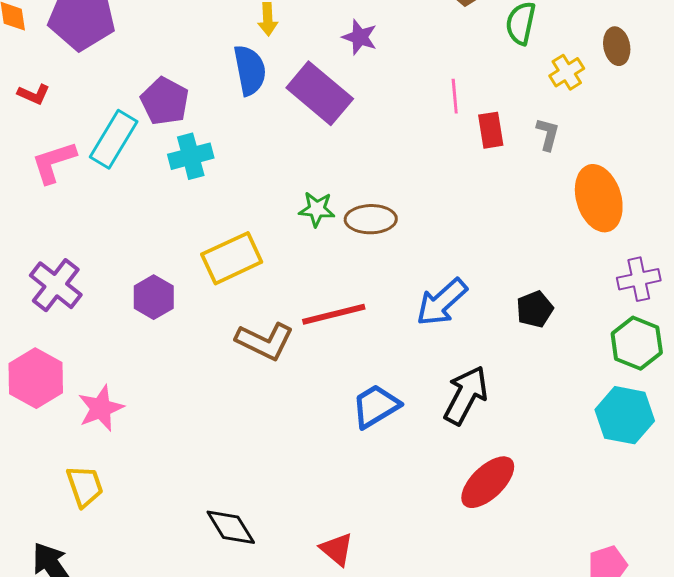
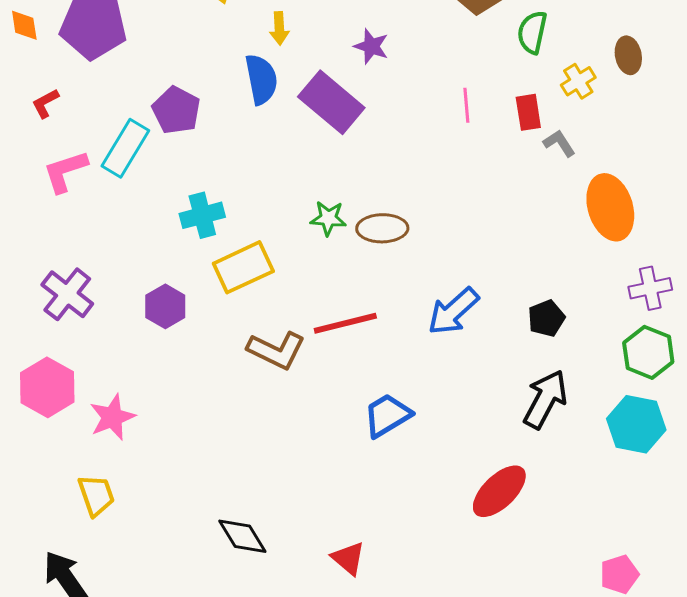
red L-shape: (34, 94) -> (45, 103), turned 128
red rectangle: (491, 130) -> (528, 112), moved
gray L-shape: (548, 134) -> (559, 143), turned -48
cyan cross: (191, 156) -> (202, 215), moved
black arrow: (466, 395) -> (545, 399), moved

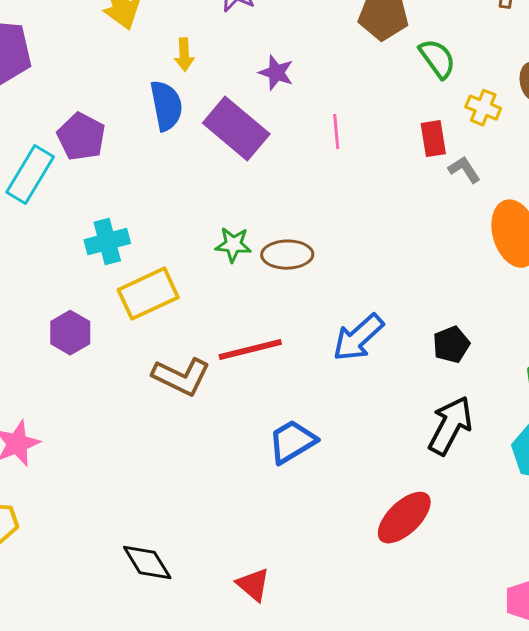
green semicircle: (532, 32) -> (437, 59), turned 132
yellow cross: (578, 81) -> (483, 108), turned -36
pink line: (466, 105) -> (336, 132), moved

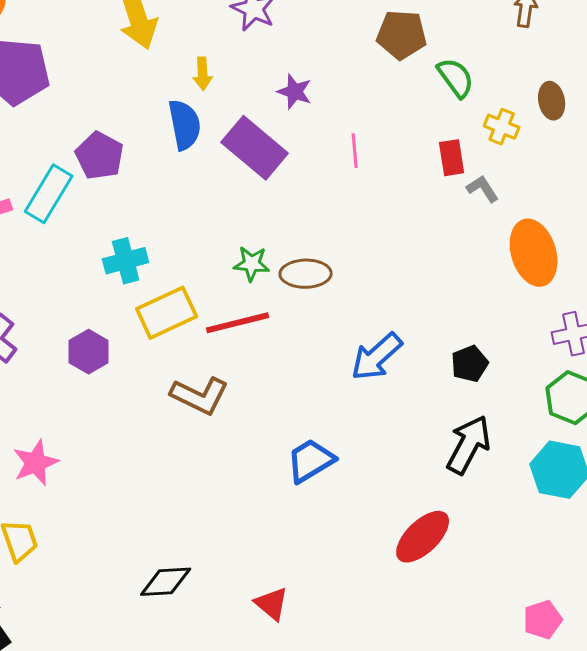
red line: (250, 350) -> (238, 323), moved
black diamond: (147, 563) -> (166, 582), turned -62

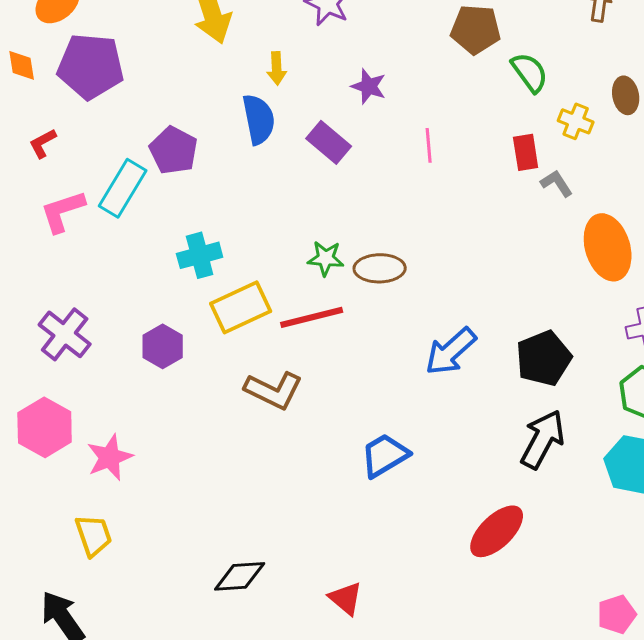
purple rectangle: (255, 148) -> (329, 142), size x0.7
black pentagon: (470, 364) -> (544, 358), size x1.5

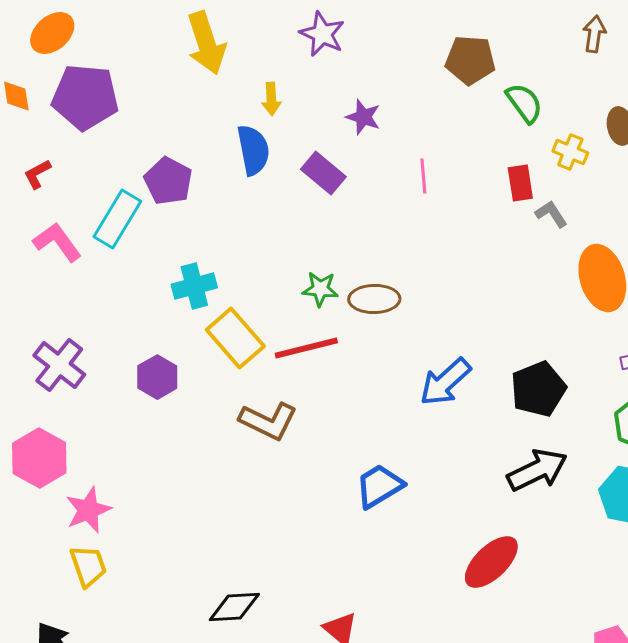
pink L-shape: (63, 211) -> (57, 242), turned 72
yellow rectangle: (241, 307) -> (235, 338), turned 74
black arrow: (543, 439) -> (537, 470), turned 36
pink star: (110, 457) -> (88, 510), moved

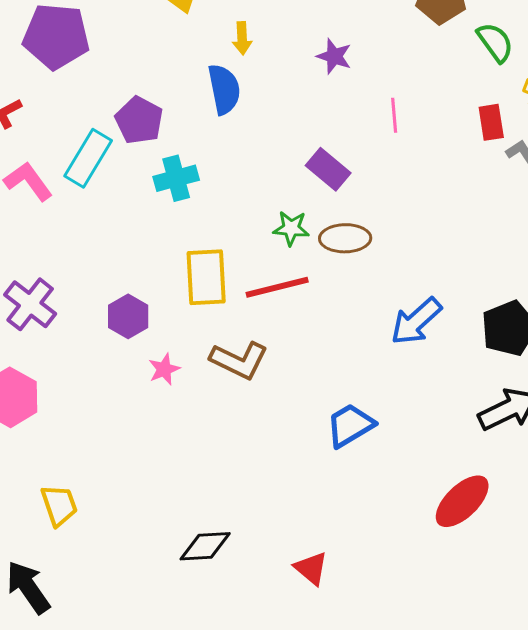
purple rectangle: (323, 173) -> (328, 169), moved
cyan cross: (194, 286) -> (176, 178), moved
yellow rectangle: (235, 338) -> (206, 277), turned 38
pink star: (88, 510) -> (164, 369), moved, size x0.7

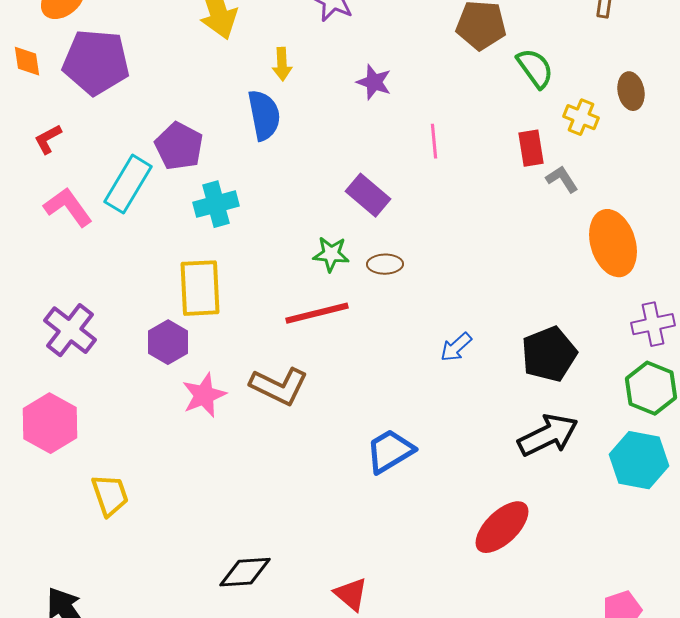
brown ellipse: (345, 238) -> (385, 264), size x0.7
yellow rectangle: (206, 277) -> (200, 288), moved
blue arrow: (416, 321) -> (456, 347), size x0.6
pink star: (164, 369) -> (204, 395), size x1.4
yellow trapezoid: (59, 505) -> (110, 495), moved

